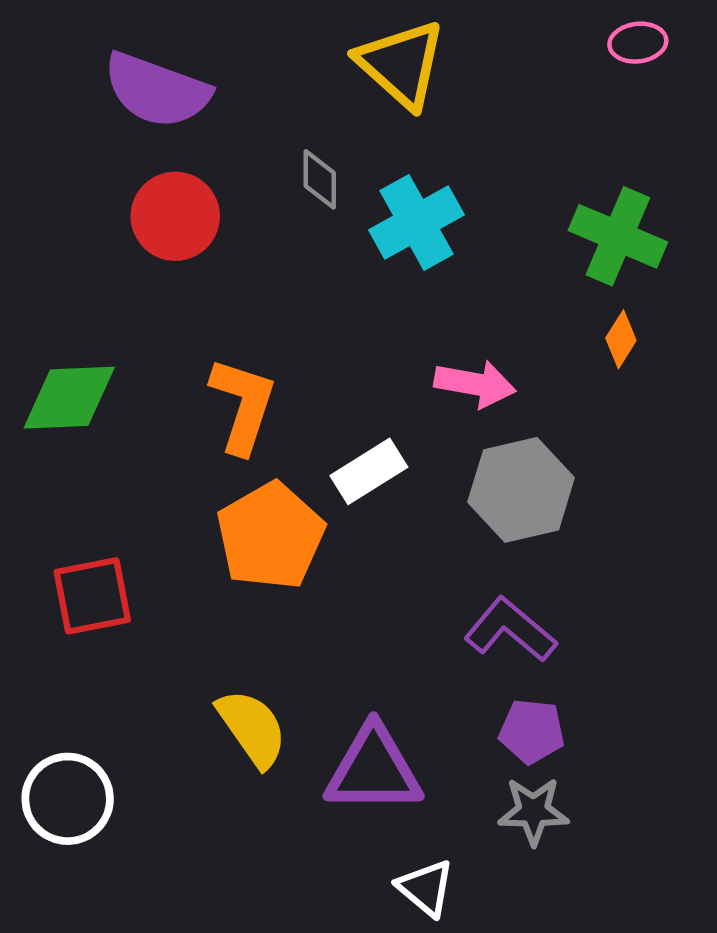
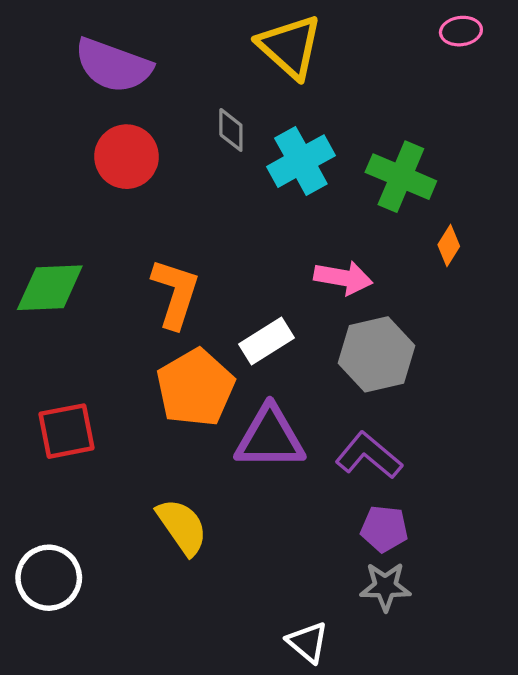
green cross: (618, 236) -> (401, 177), moved
purple triangle: (373, 770) -> (270, 438), moved

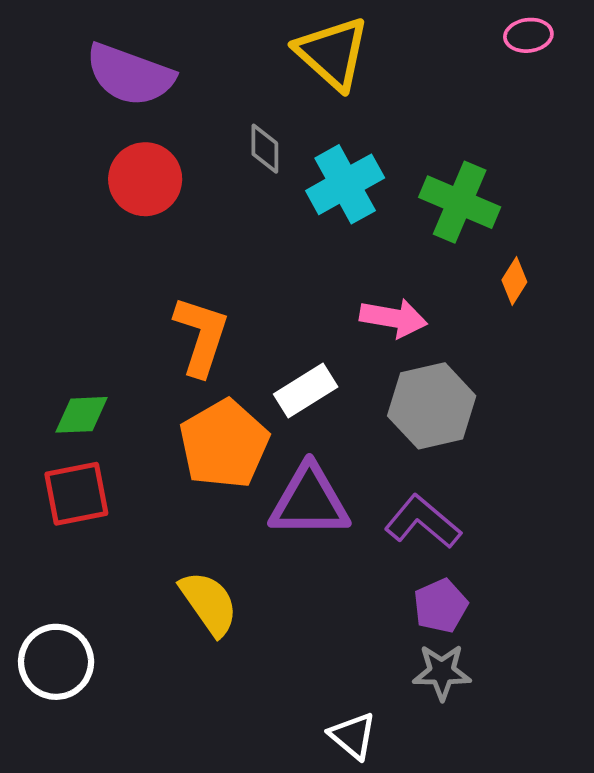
green diamond: (50, 288) -> (81, 415), moved, size x0.7
purple pentagon: (384, 529) -> (441, 606), turned -30

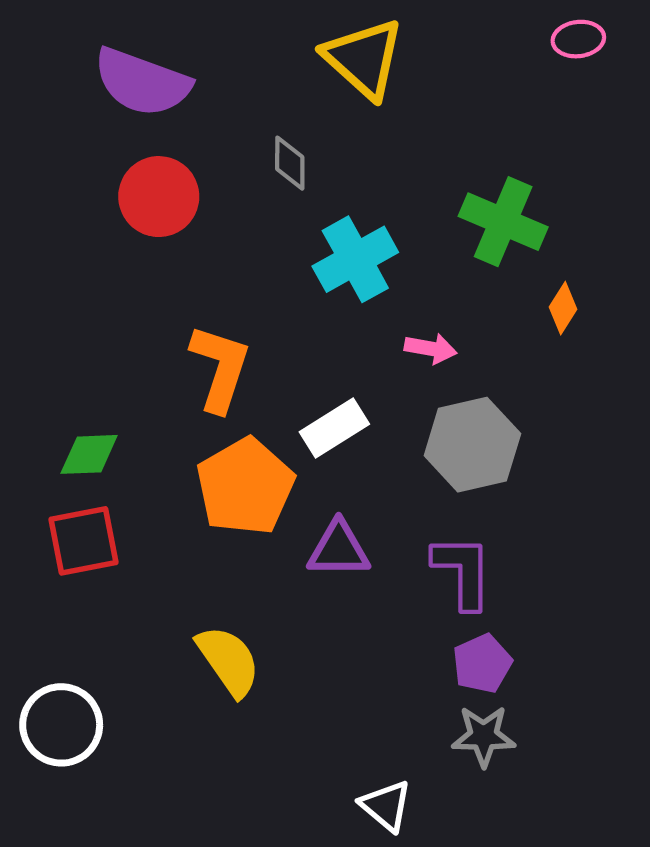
cyan cross: (345, 184) -> (355, 259), moved
pink arrow: (393, 318) -> (431, 349), size x0.7
purple triangle: (309, 501) -> (339, 549), size x0.7
purple L-shape: (423, 522) -> (463, 572), turned 50

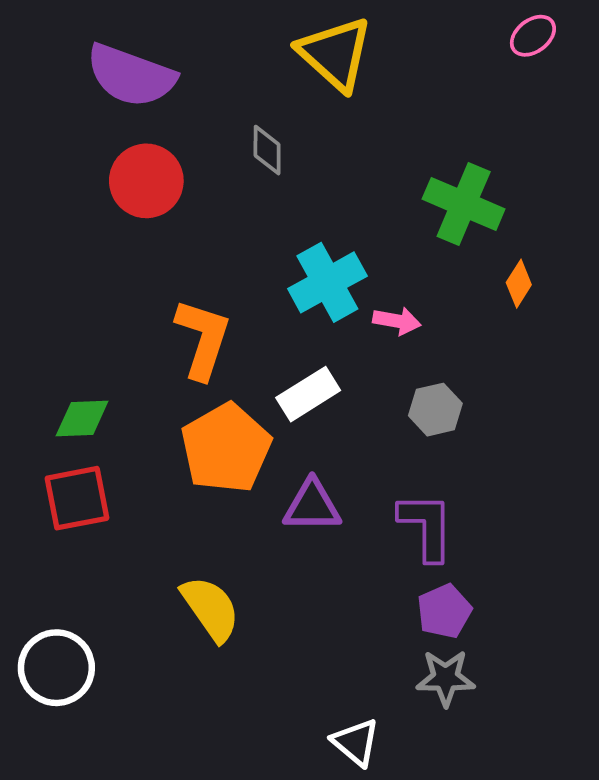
pink ellipse: (578, 39) -> (533, 36), turned -30
cyan cross: (355, 259) -> (327, 282), moved
gray hexagon: (472, 445) -> (435, 410), size x0.6

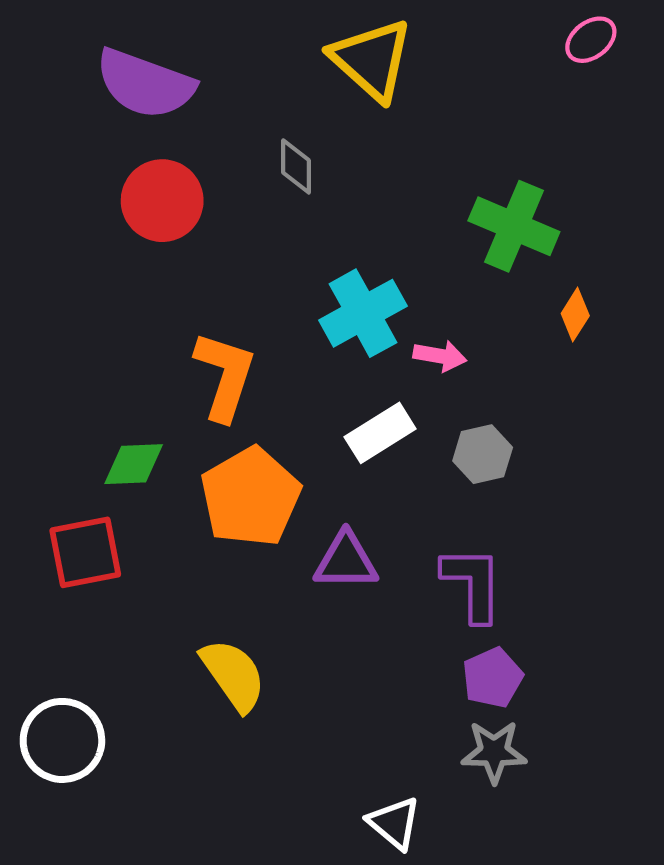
white rectangle: (308, 394) -> (380, 433), moved
green diamond: (82, 419) -> (134, 464), moved

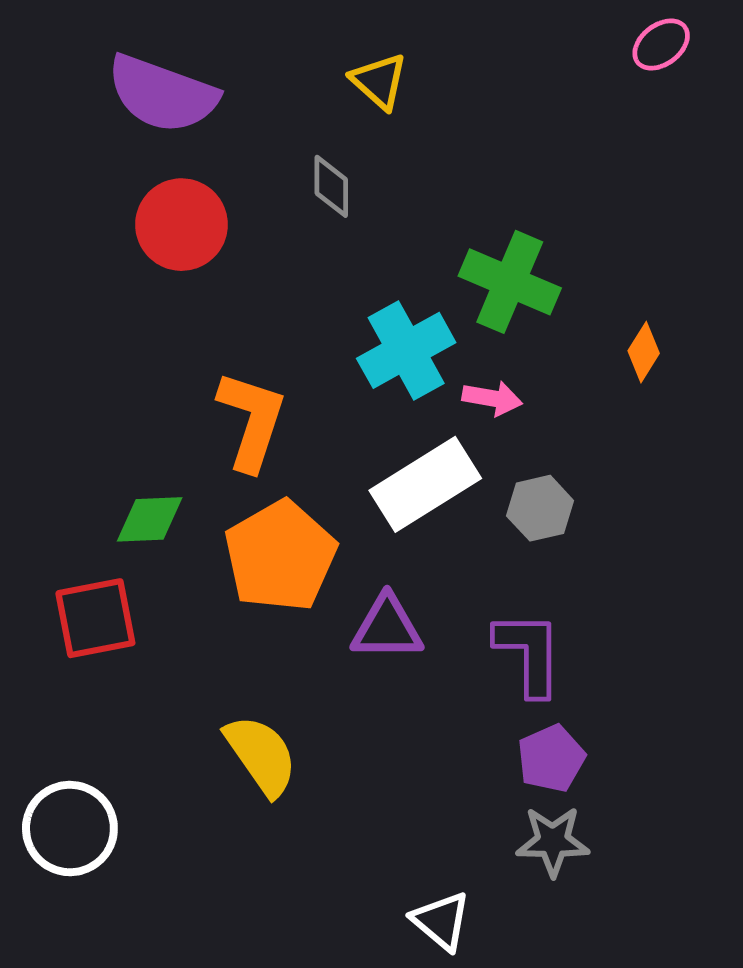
yellow triangle: (372, 60) -> (379, 81), moved, size x0.6
green cross: (514, 226) -> (510, 282), moved
white rectangle: (380, 433) -> (425, 484), size x1.4

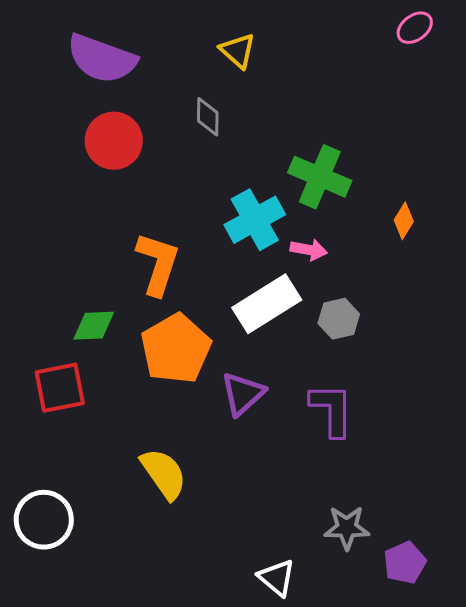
purple triangle: (387, 628) -> (243, 394), turned -42
purple pentagon: (551, 758) -> (405, 563), moved

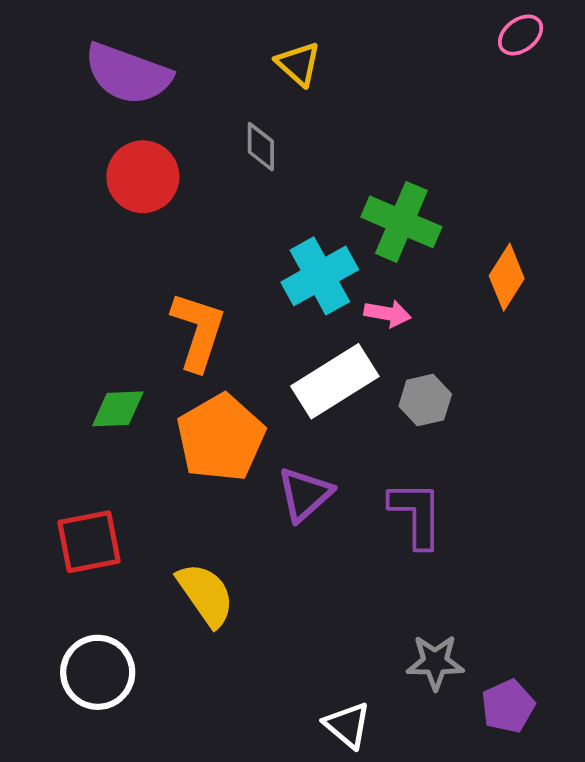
orange diamond: (404, 221) -> (507, 277), size x1.4
red square: (60, 388) -> (89, 542), moved
white circle: (44, 520) -> (98, 672), moved

